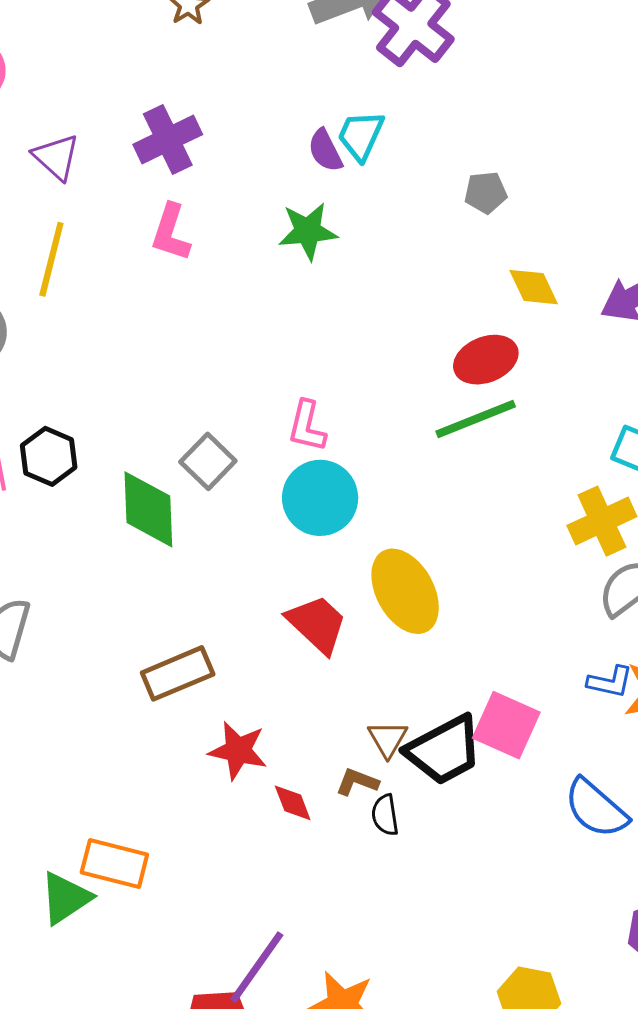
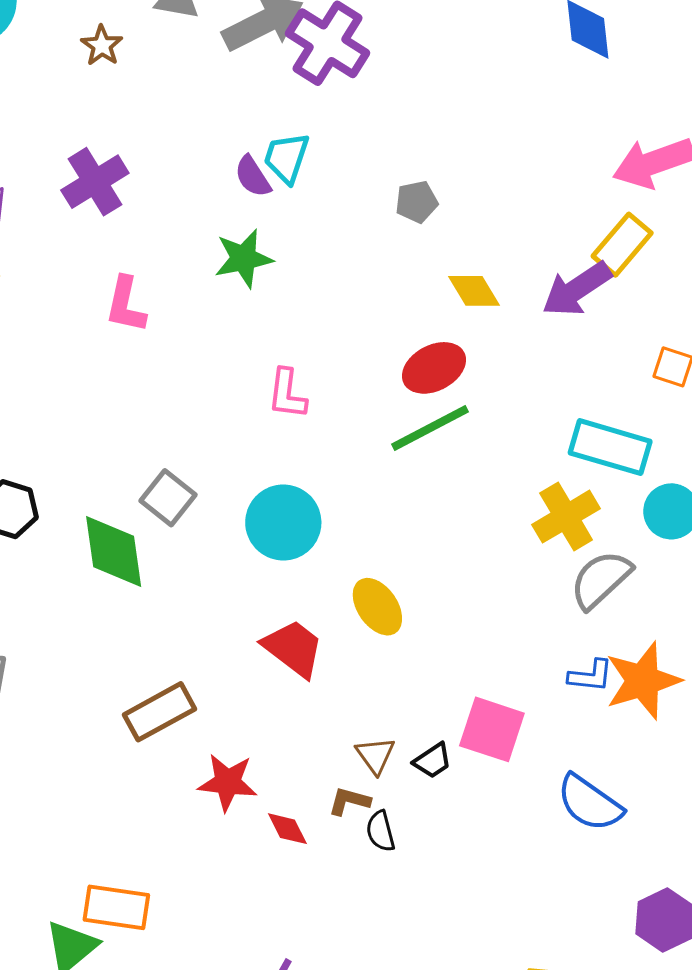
pink L-shape: (171, 232) -> (126, 305), moved
pink L-shape: (307, 426) -> (287, 394), moved
yellow ellipse: (405, 591) -> (377, 607), size x0.7
black trapezoid: (444, 750) -> (433, 761), size x0.5

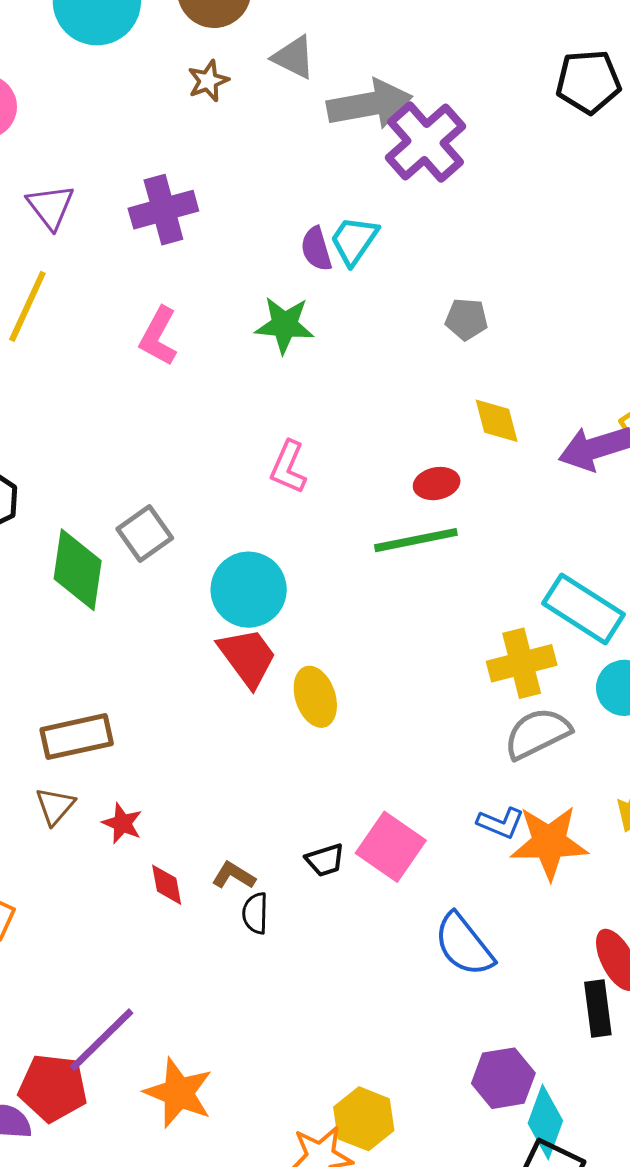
red ellipse: (434, 368) -> (437, 484), size x0.7
red trapezoid: (293, 648) -> (247, 657), moved
brown triangle: (375, 755) -> (55, 806), moved
red star: (228, 782) -> (122, 823), size x0.7

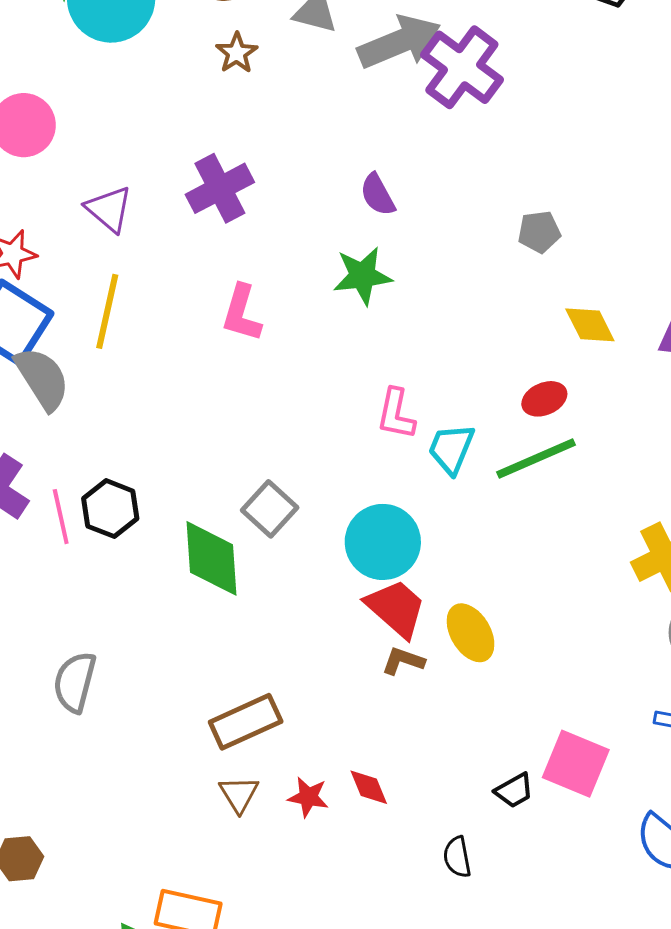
cyan trapezoid: (354, 240) -> (451, 449), moved
brown L-shape: (234, 876) -> (403, 661), moved
red diamond: (167, 885) -> (369, 787), moved

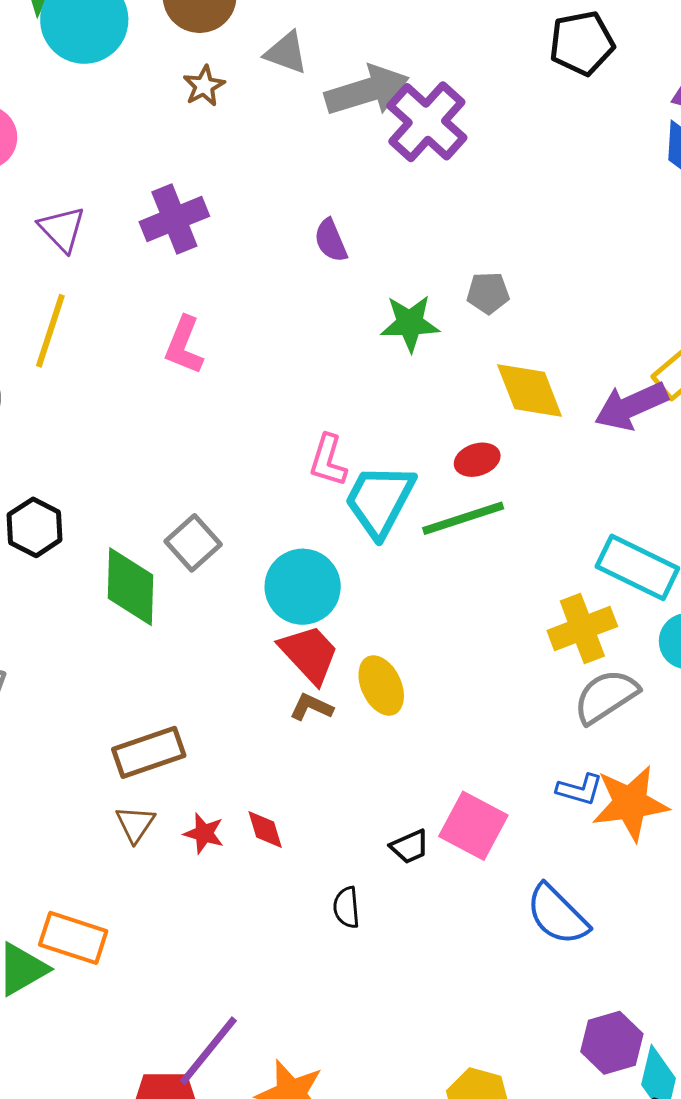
green star: (363, 276) -> (410, 323), moved
yellow diamond: (590, 325) -> (530, 390), size x1.4
cyan trapezoid: (451, 449) -> (380, 500), size x1.5

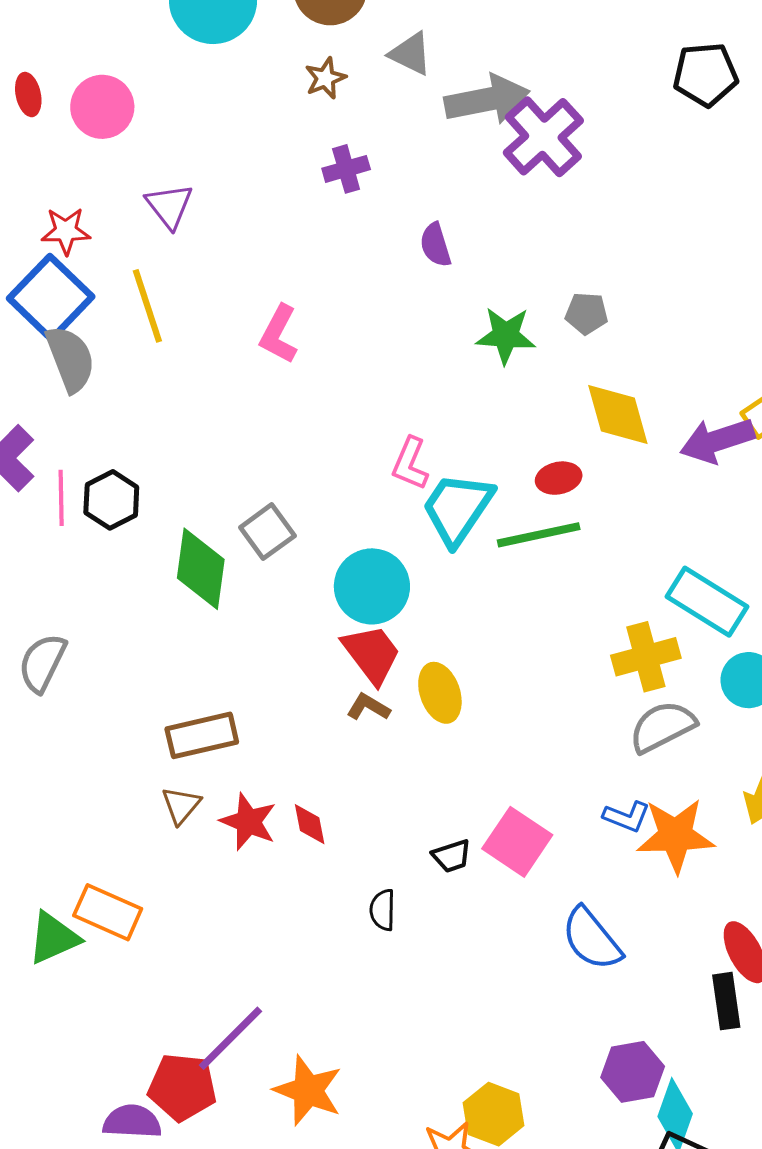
purple cross: (174, 219) -> (346, 169), moved, size x0.7
yellow line: (50, 331) -> (147, 306), turned -42
red star: (204, 833) -> (248, 822), size x1.4

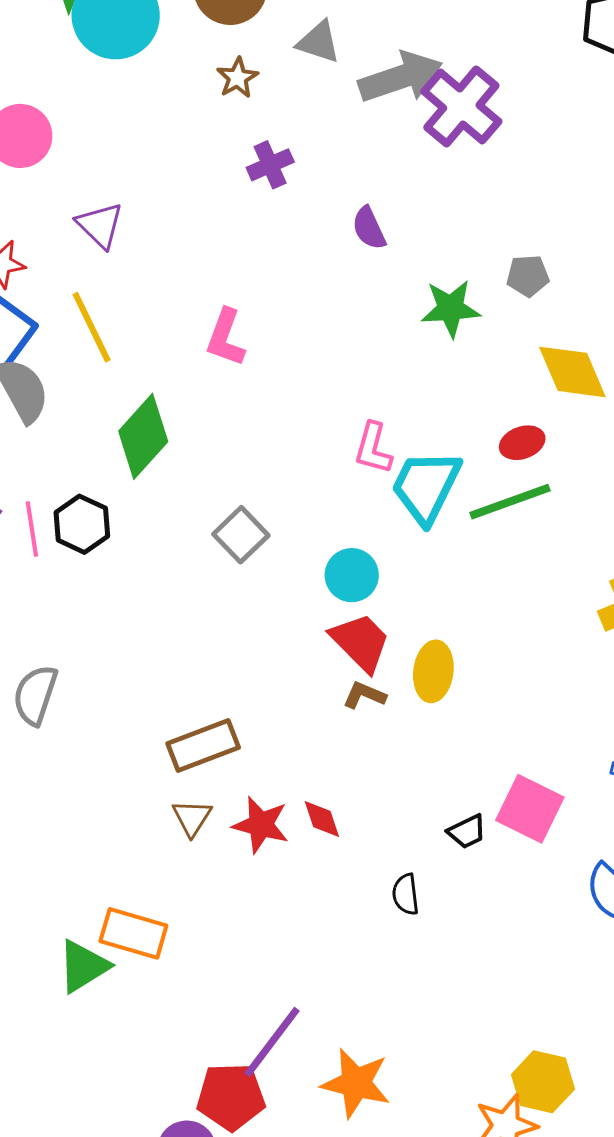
green diamond: (201, 569) -> (143, 436), moved, turned 42
cyan circle: (372, 586) -> (352, 575), size x0.7
yellow ellipse: (440, 693) -> (433, 671), turned 34

